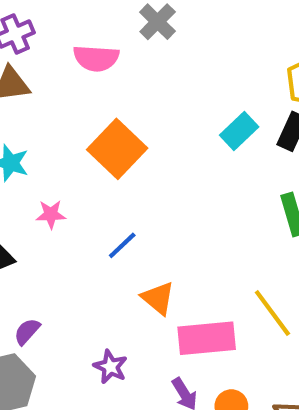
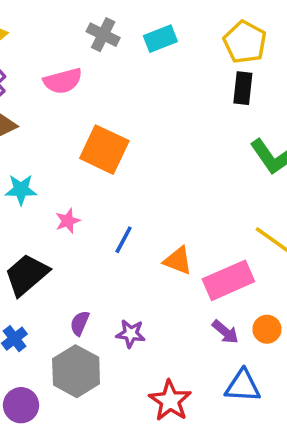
cyan rectangle: (239, 131) -> (160, 39), moved, turned 40
blue line: (122, 245) -> (124, 240), moved
purple star: (110, 367) -> (131, 334), moved

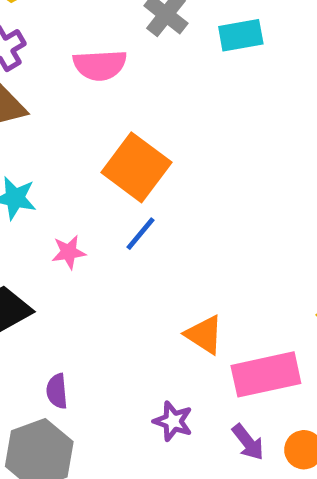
blue line: (124, 240) -> (141, 234), moved
purple semicircle: (80, 323) -> (57, 391), turned -40
purple star: (131, 334) -> (173, 421), moved

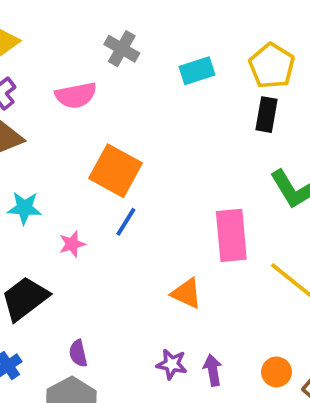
cyan rectangle: (241, 35) -> (197, 71), moved
pink rectangle: (266, 374) -> (231, 235), moved, turned -75
purple arrow: (248, 442) -> (213, 370), moved, turned -144

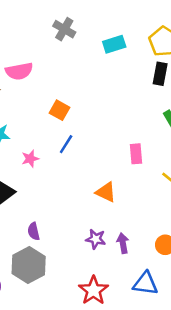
pink semicircle: (76, 95) -> (19, 71), moved
orange square: (116, 171) -> (59, 110), size x0.6
pink rectangle: (231, 235) -> (136, 154), size x0.6

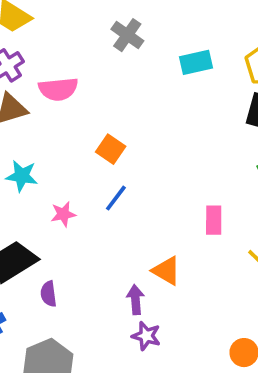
purple semicircle: (34, 231) -> (49, 294), moved
purple arrow: (123, 243) -> (135, 300), moved

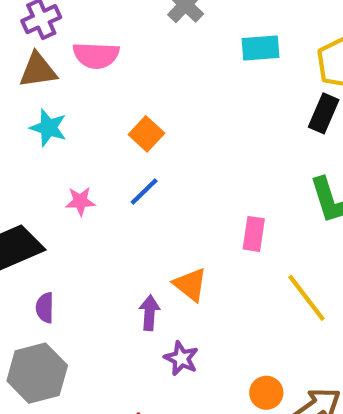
cyan star: (22, 176) -> (48, 128), moved
purple semicircle: (49, 294) -> (45, 308), moved
purple star: (146, 336) -> (181, 358), moved

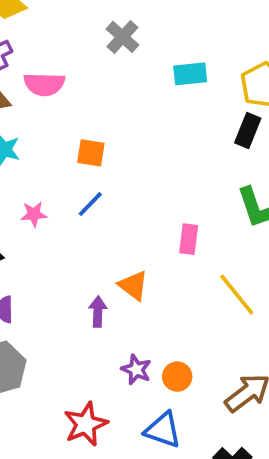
orange square: (146, 134) -> (91, 153), turned -32
purple star: (181, 358) -> (136, 370), moved
orange circle: (266, 393) -> (177, 377), moved

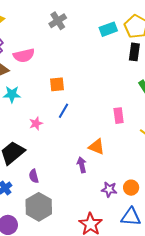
gray cross: (122, 37) -> (58, 21), turned 30
cyan rectangle: (190, 74) -> (108, 29), moved

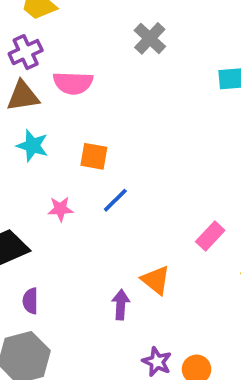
gray cross: (58, 21) -> (150, 38), turned -30
orange square: (57, 84) -> (94, 156), moved
pink rectangle: (119, 116) -> (210, 236), turned 35

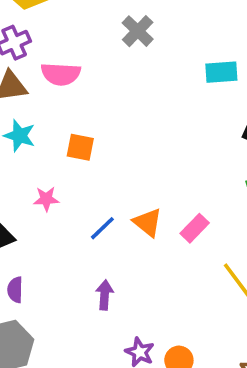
blue line: (115, 200) -> (102, 228), moved
orange triangle: (156, 280) -> (148, 222), moved

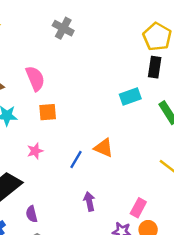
cyan rectangle: (221, 72) -> (130, 96), moved
pink semicircle: (61, 74) -> (35, 78), moved, turned -100
pink rectangle: (195, 228) -> (138, 208), moved

